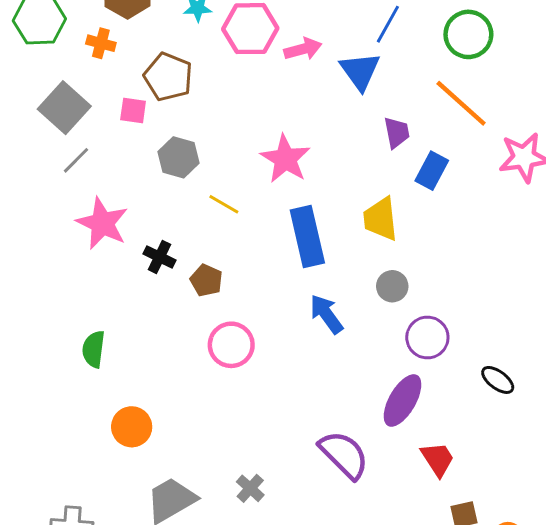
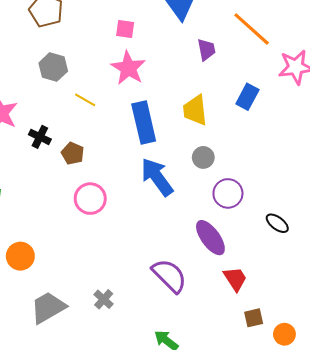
pink square: (133, 111) -> (125, 29), moved
blue rectangle: (432, 171) -> (247, 97), moved
blue arrow: (326, 314) -> (157, 177), size x1.4
purple ellipse: (403, 400) -> (210, 238), turned -66

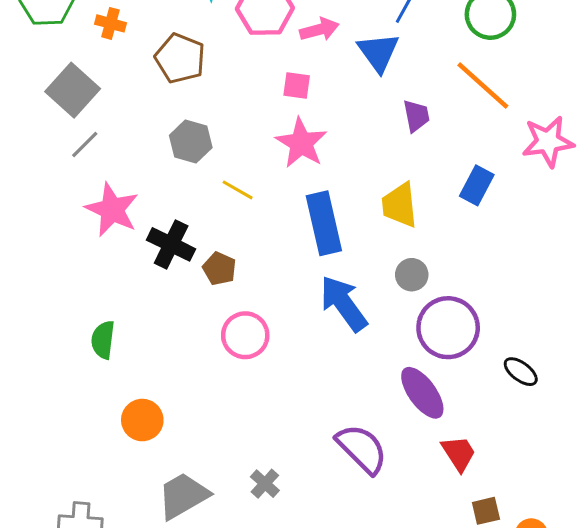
black cross: (40, 137) -> (171, 244), size x1.4
purple circle: (228, 193) -> (448, 328), size x1.4

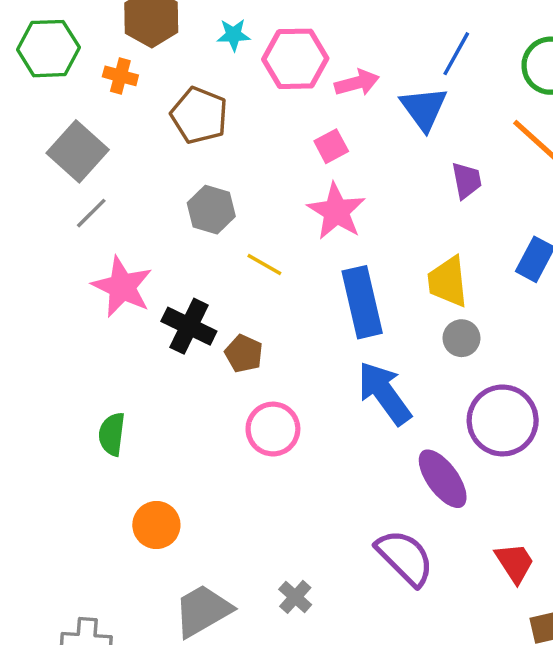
pink square: (297, 85) -> (331, 146), turned -36
gray circle: (412, 275) -> (461, 338), moved
purple ellipse: (422, 393) -> (443, 479), moved

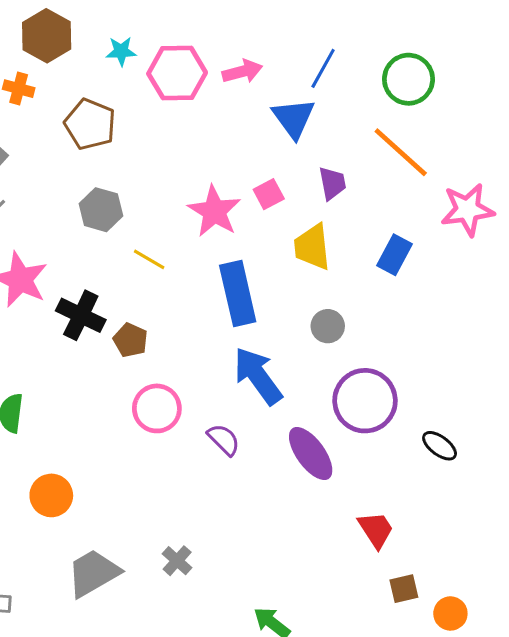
pink arrow: (357, 83) -> (242, 71), moved
pink square: (331, 146) -> (269, 194), moved
yellow trapezoid: (448, 282) -> (312, 247), moved
purple semicircle: (405, 558) -> (224, 440), moved, size x0.6

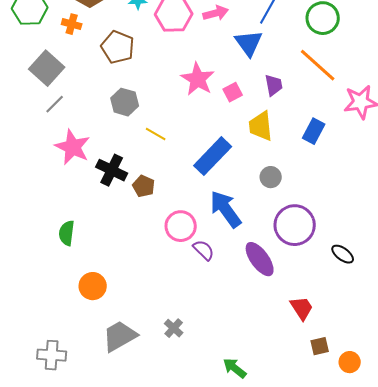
pink star: (214, 211) -> (198, 79), moved
blue rectangle: (238, 294) -> (213, 156), turned 57
pink circle: (157, 408) -> (181, 226), moved

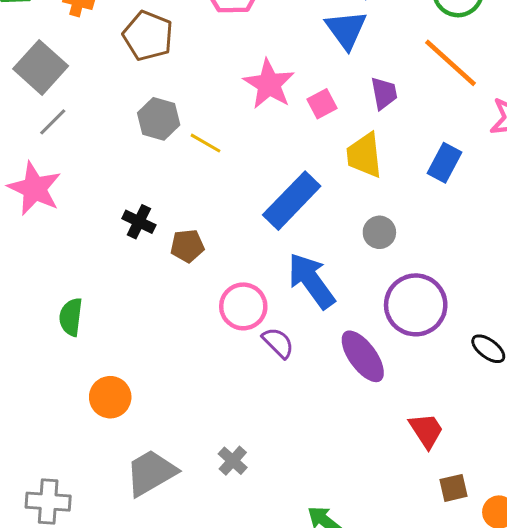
yellow line: (156, 134) -> (205, 143), moved
pink star: (73, 147) -> (35, 188), moved
black cross: (112, 170) -> (139, 222), size x0.7
brown pentagon: (144, 186) -> (187, 246), turned -30

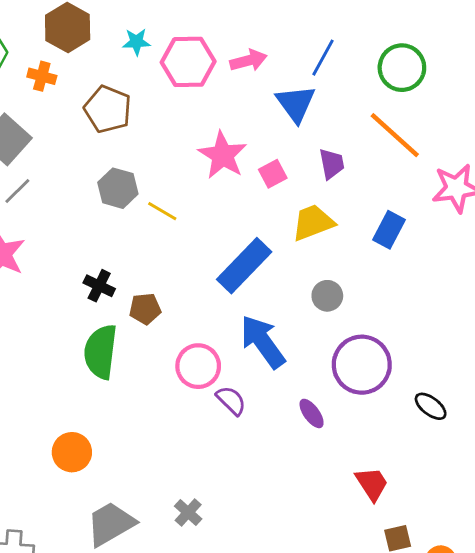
yellow trapezoid: (364, 155) -> (313, 223), turned 75
green semicircle: (71, 317) -> (101, 352), moved, size x1.5
purple ellipse: (363, 356) -> (312, 413), size x0.6

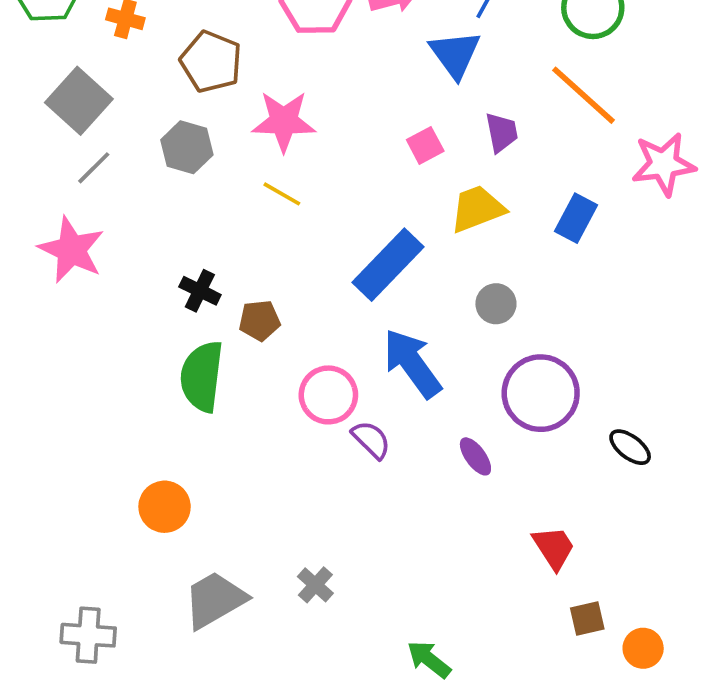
pink star: (223, 155) -> (284, 121), moved, turned -30
gray hexagon: (118, 188) -> (187, 147), moved

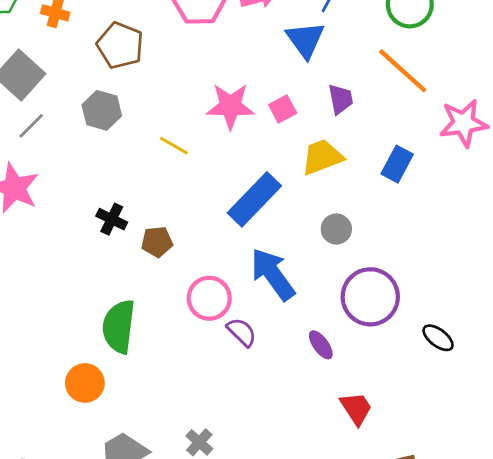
pink star: (284, 121) -> (230, 106), moved
green semicircle: (202, 376) -> (119, 326), moved
red trapezoid: (554, 548) -> (356, 408), moved

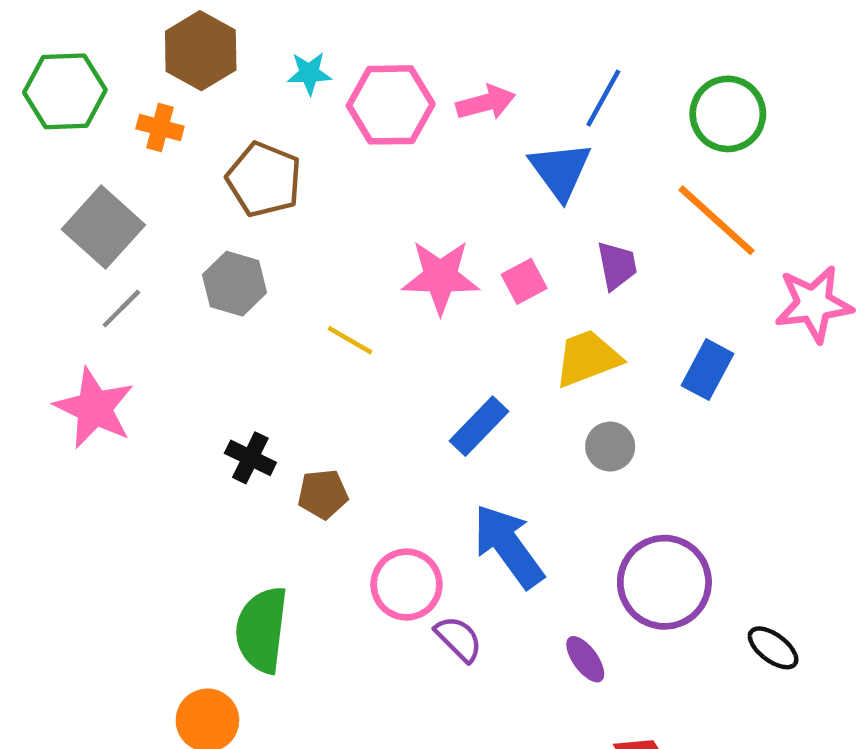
blue rectangle: (254, 199) -> (479, 426), size x0.7
gray circle: (336, 229) -> (610, 447), moved

